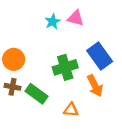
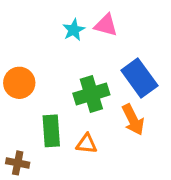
brown cross: (12, 87) -> (18, 163), moved
green rectangle: (37, 94) -> (51, 131), turned 50
orange triangle: (71, 110) -> (87, 144), moved

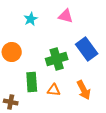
cyan star: (74, 30) -> (31, 19), moved
orange arrow: (133, 120) -> (84, 90), moved

